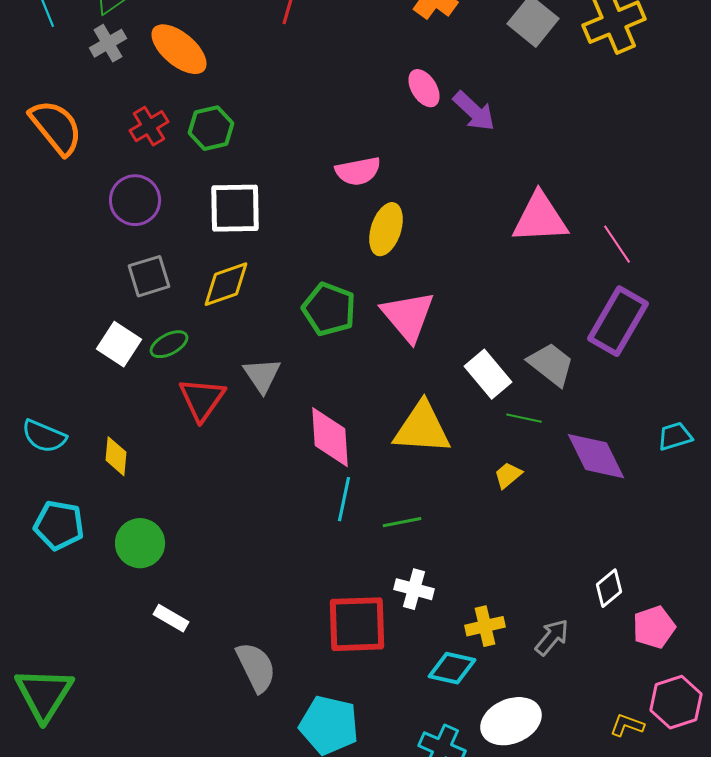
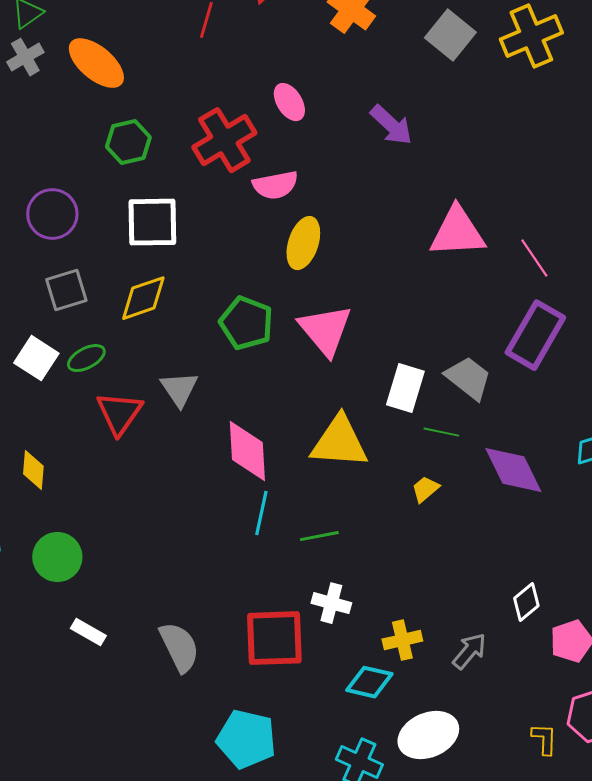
pink ellipse: (424, 88) -> (289, 102), moved
red cross: (149, 126) -> (224, 140), moved, size x1.6
white rectangle: (488, 374) -> (405, 388), turned 57
gray semicircle: (256, 667) -> (179, 647), moved
yellow L-shape: (627, 725) -> (544, 739), turned 72

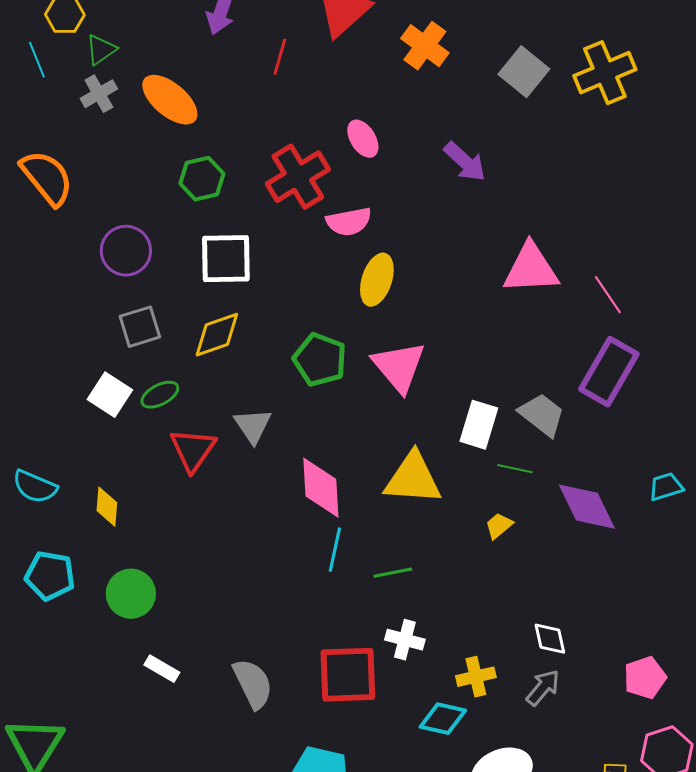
white diamond: (526, 602) -> (550, 639), moved, turned -63

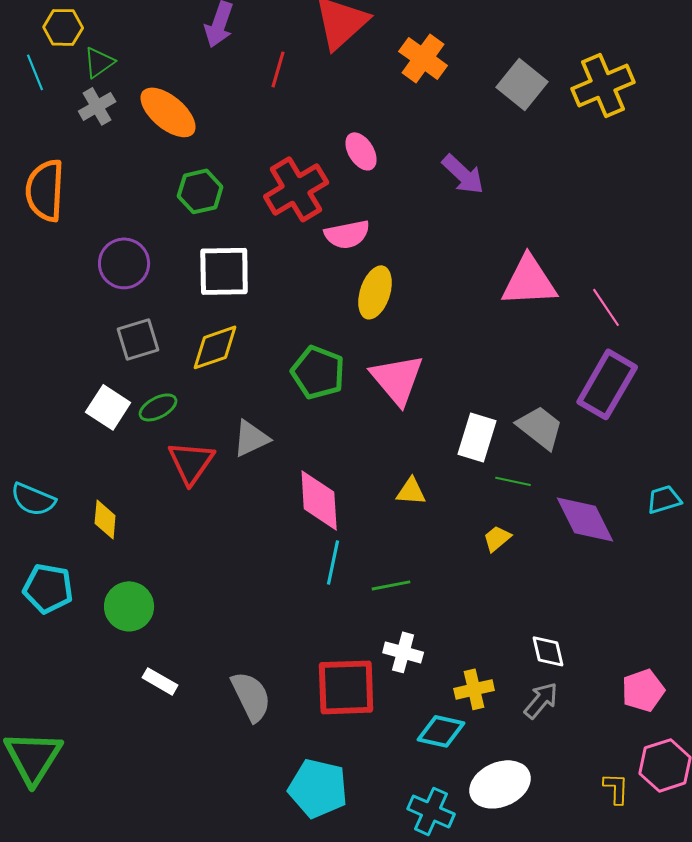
orange semicircle: (47, 178) -> (45, 190), turned -138
gray triangle: (253, 426) -> (251, 438), turned 39
yellow triangle: (413, 479) -> (411, 491), size x0.5

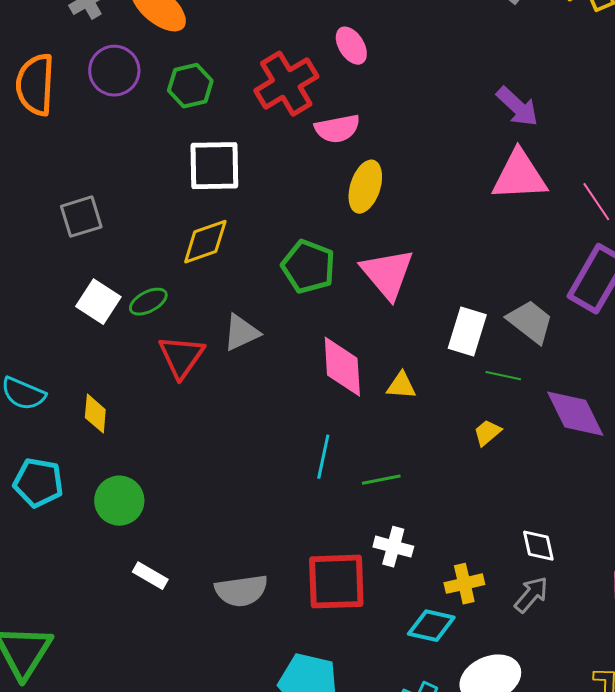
purple arrow: (463, 174) -> (517, 107), moved
purple circle: (124, 263) -> (114, 71), moved
gray square: (138, 339) -> (81, 217), moved
pink diamond: (319, 500) -> (342, 367), moved
gray semicircle: (251, 696) -> (241, 591), turned 108

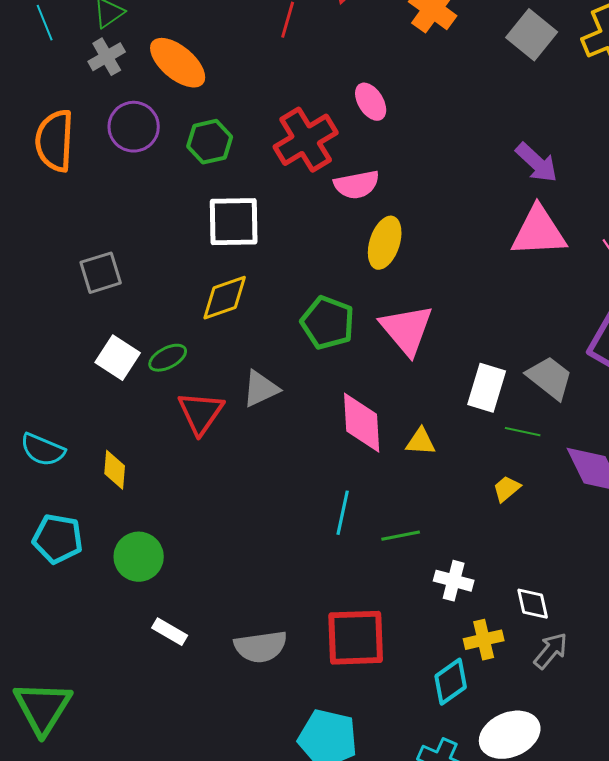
white diamond: (538, 546) -> (533, 604), moved
white cross: (393, 547) -> (454, 581), moved
cyan diamond: (431, 626) -> (451, 682), turned -48

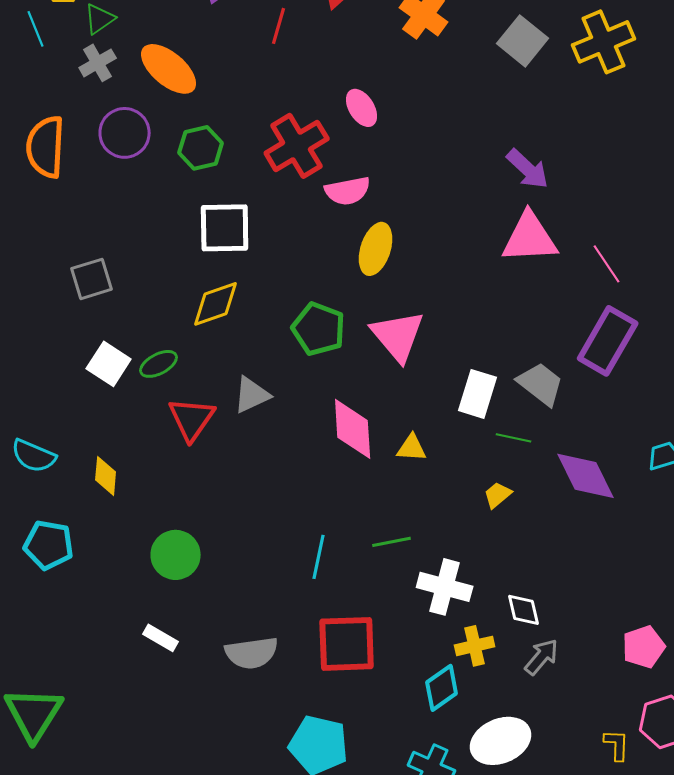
cyan line: (343, 513) -> (319, 557), moved
green circle: (139, 557) -> (176, 555), moved
white cross: (454, 581) -> (445, 587), size x1.4

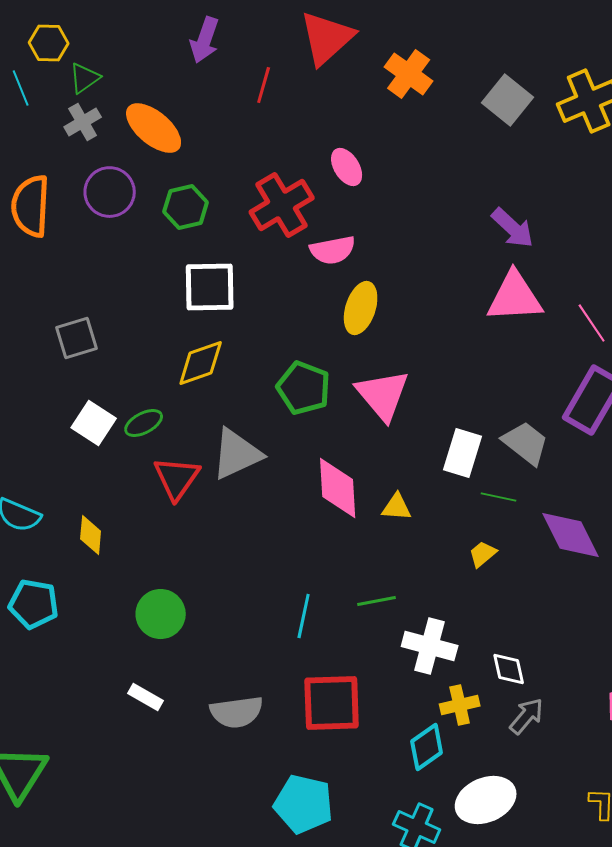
gray triangle: (252, 395) -> (237, 454), size x1.4

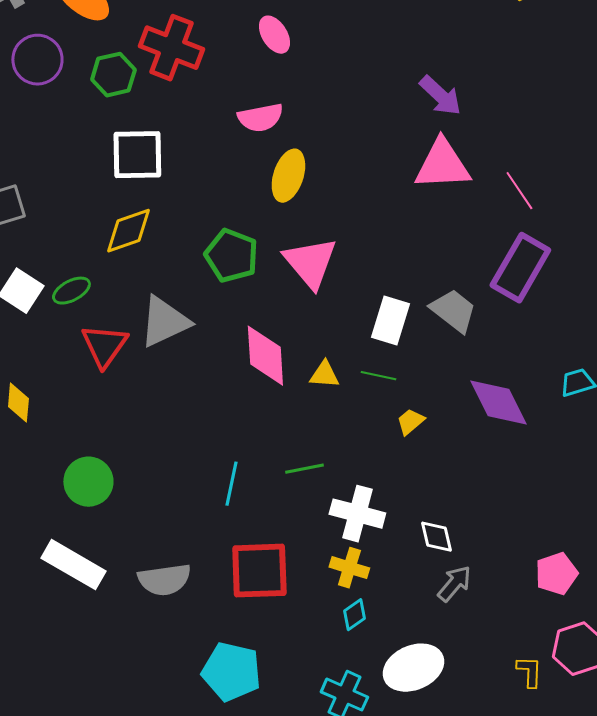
red cross: (282, 205) -> (171, 48), moved, turned -38
green line: (499, 497) -> (378, 376), moved
white rectangle: (146, 697) -> (73, 565), size x1.8
yellow cross: (460, 705) -> (349, 568), moved, turned 30
cyan diamond: (427, 747) -> (354, 615), size x0.7

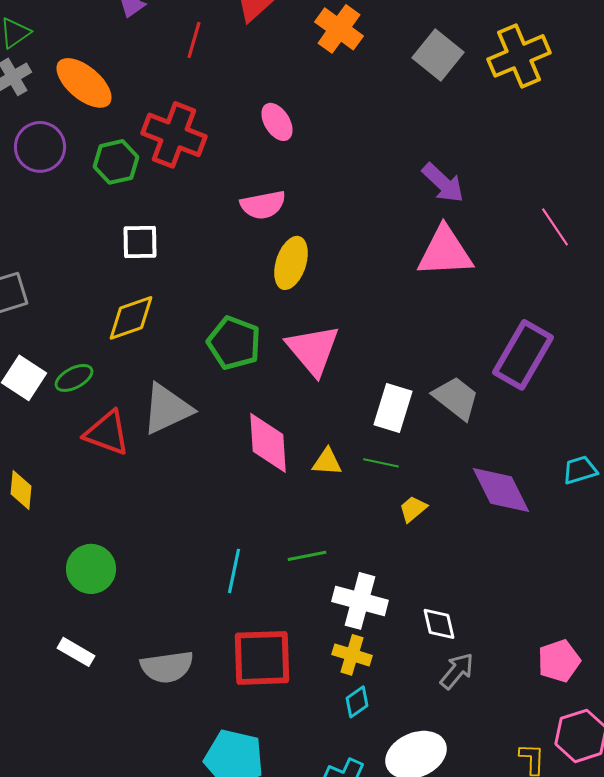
white square: (137, 155) -> (140, 242), size x0.7
pink line: (519, 191) -> (555, 227), moved
red triangle: (104, 346) -> (107, 433), turned -45
white rectangle: (73, 565) -> (76, 652), size x0.6

